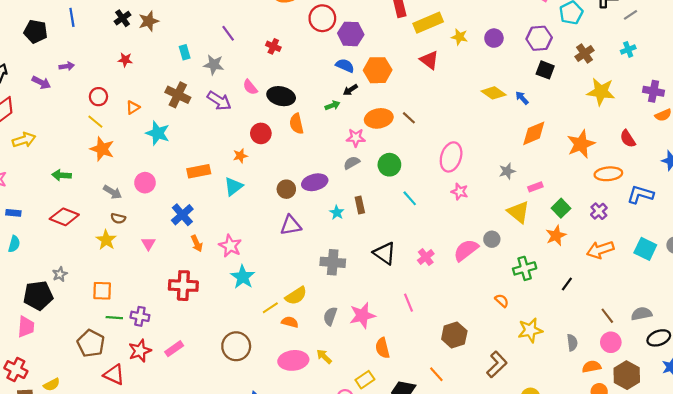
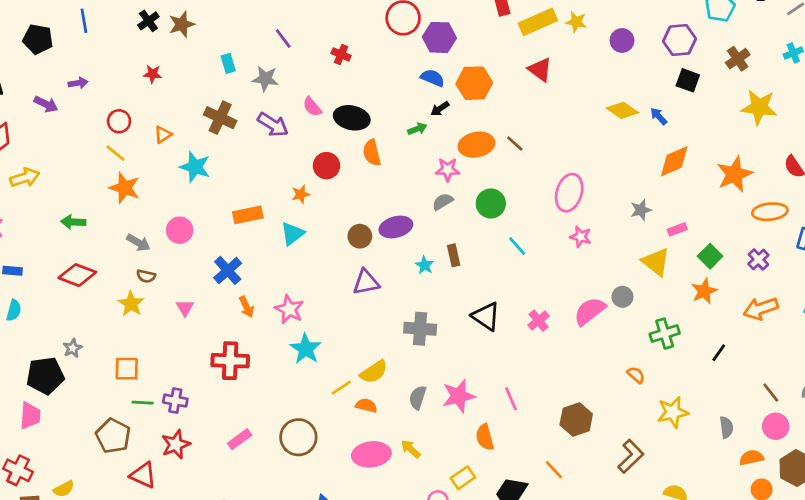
yellow star: (459, 37) -> (576, 22), moved
pink line: (408, 303) -> (511, 399), moved
pink rectangle: (174, 349) -> (240, 439), moved

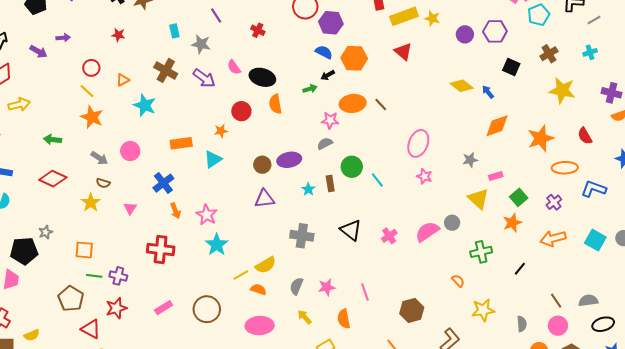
purple hexagon: (680, 40) -> (495, 31), moved
green circle: (491, 203) -> (352, 167), moved
pink star: (459, 396) -> (327, 287), size x0.7
yellow arrow: (411, 449) -> (304, 317), moved

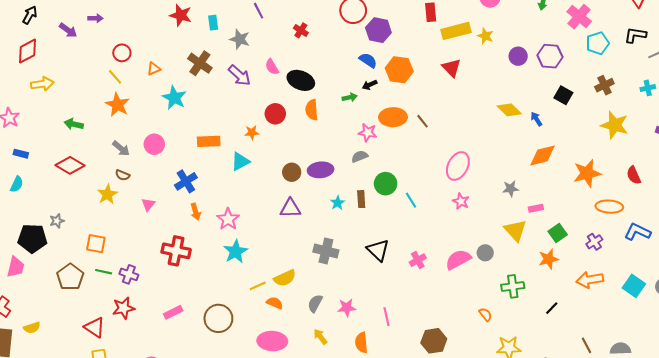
red star: (118, 35) -> (181, 15), moved, size x1.5
brown pentagon: (71, 299) -> (70, 277), moved

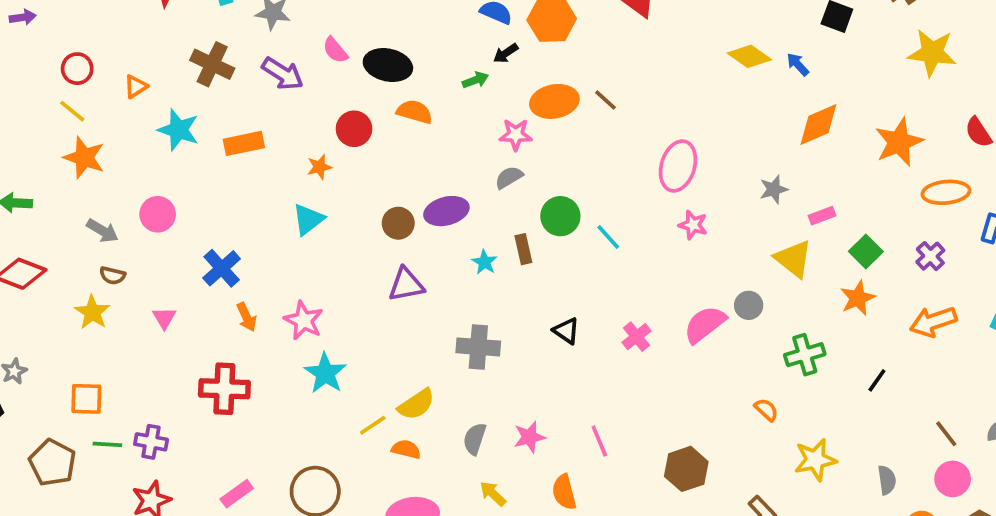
orange semicircle: (312, 110) -> (415, 112), turned 120
orange rectangle: (209, 141) -> (244, 143), moved
black triangle: (378, 250) -> (566, 331), size x0.7

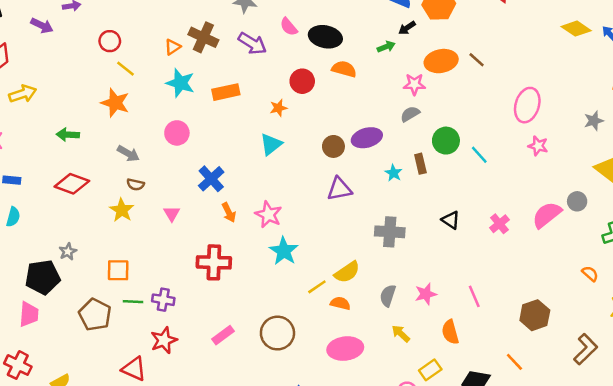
orange triangle: (136, 87) -> (173, 47), moved
yellow line: (72, 111) -> (125, 69), moved
pink circle: (158, 214) -> (177, 133), moved

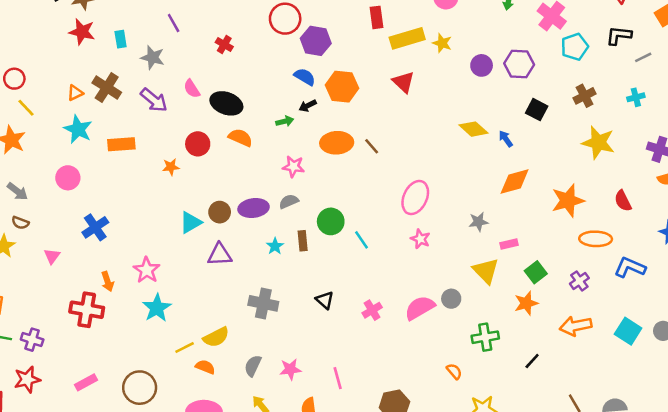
pink star: (414, 84) -> (293, 167), moved
gray semicircle: (410, 114) -> (289, 201), moved
cyan triangle: (271, 144) -> (191, 223), moved
orange arrow: (229, 212) -> (108, 282), moved

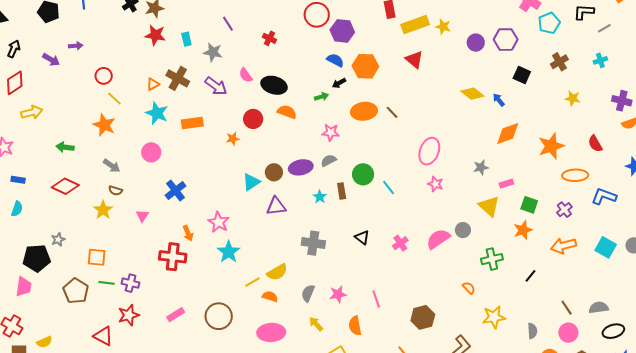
yellow star: (598, 143) -> (573, 98), size x0.6
green square: (536, 272) -> (529, 205), turned -30

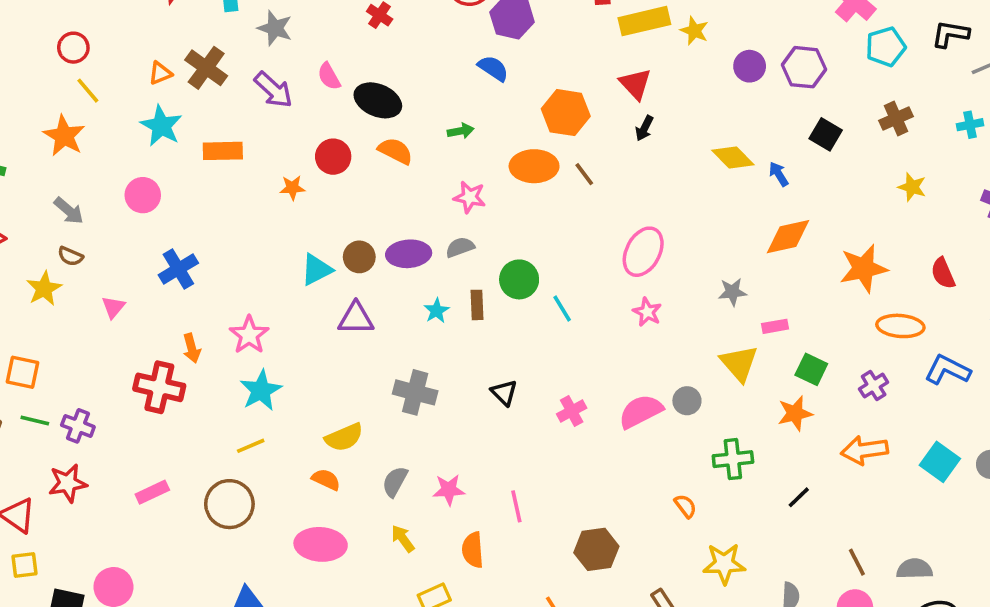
orange hexagon: (365, 66) -> (566, 113), moved
black arrow: (339, 83) -> (644, 128), moved, turned -40
yellow line: (253, 282) -> (251, 446), moved

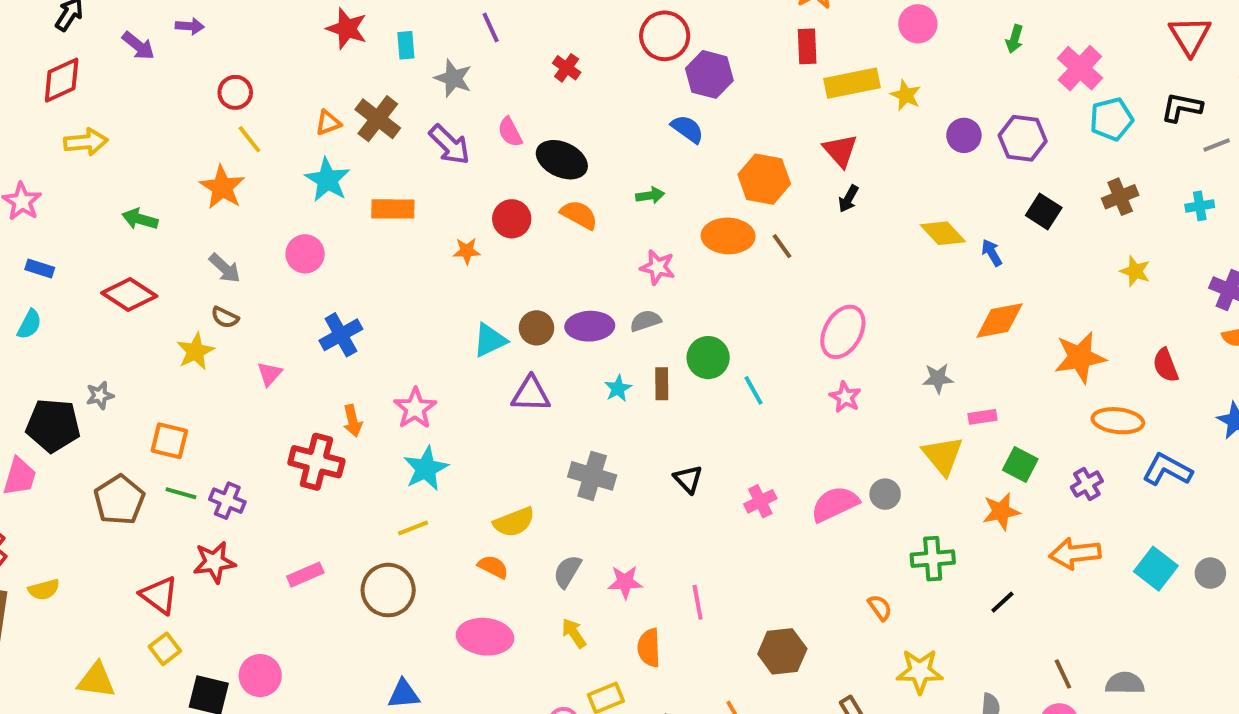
yellow square: (24, 565) -> (165, 649), turned -32

